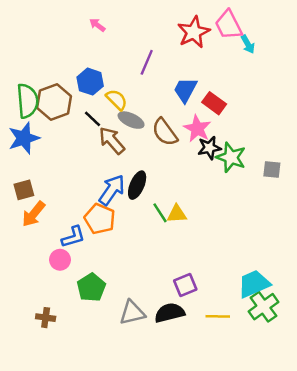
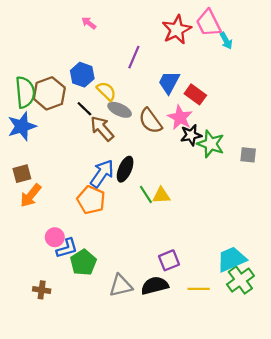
blue L-shape: (73, 237) -> (67, 248), moved

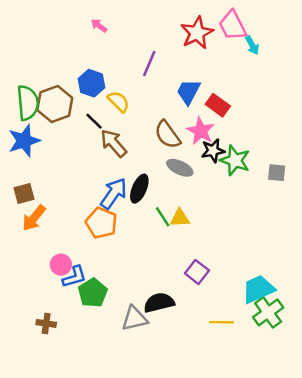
gray ellipse: (120, 110) -> (180, 168), moved
purple square: (169, 260) -> (197, 272), moved, turned -30
black semicircle: (155, 286) -> (159, 303), moved

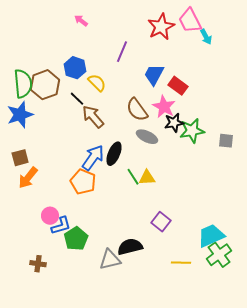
green star: (235, 160) -> (192, 131), turned -30

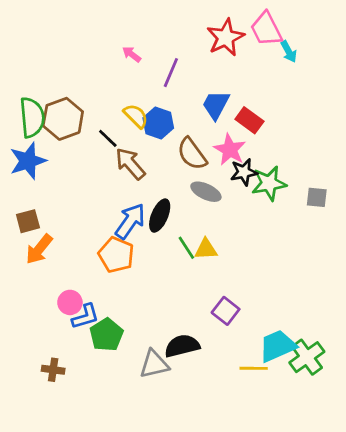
pink arrow: (81, 21) -> (132, 54), moved
blue hexagon: (75, 68) -> (158, 123), moved
cyan trapezoid: (211, 236) -> (277, 346), moved

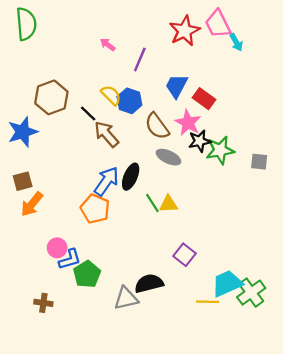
green semicircle: (32, 117) -> (26, 24), moved

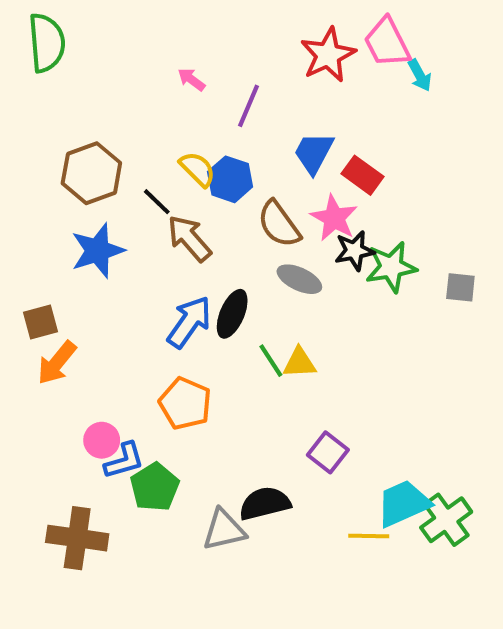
blue star: (23, 132) -> (98, 251), moved
orange pentagon: (95, 209) -> (185, 404), moved
brown cross: (43, 303) -> (77, 538), size x1.8

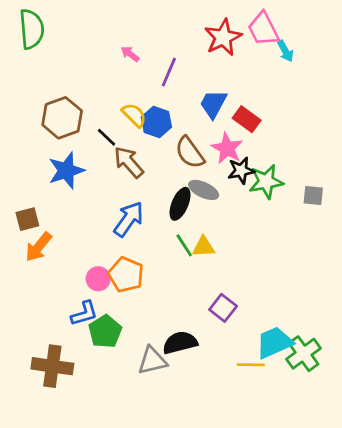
black ellipse: (232, 314) -> (180, 204), moved
pink circle: (102, 440) -> (98, 279), moved

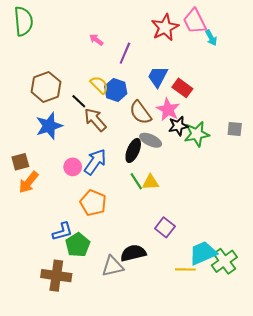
gray square: (313, 196) -> (235, 129), moved
pink circle: (98, 279) -> (73, 167), moved
brown cross: (52, 366) -> (56, 276), moved

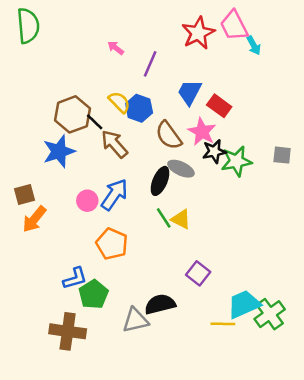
brown hexagon: (46, 87) -> (73, 114), moved
yellow triangle: (151, 182) -> (181, 219), turned 30

